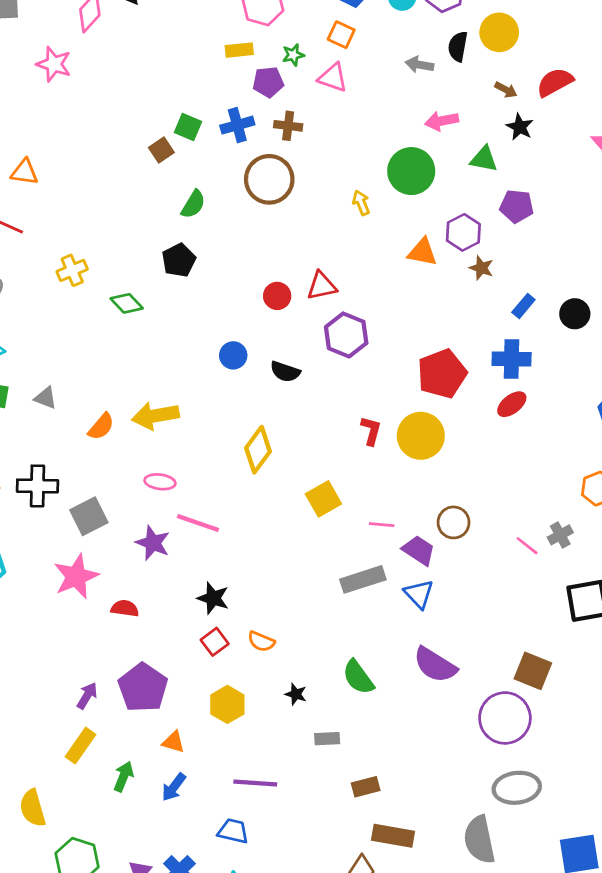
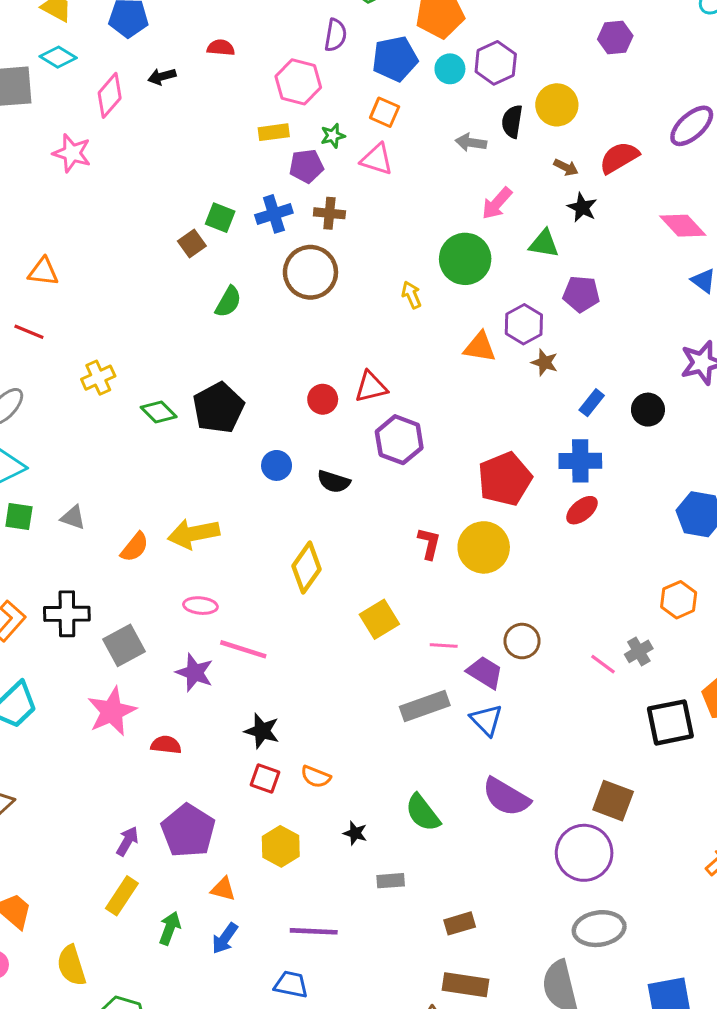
pink arrow: (442, 121) -> (497, 203), turned -36
black pentagon: (179, 260) -> (218, 408), moved, size x1.4
red square: (215, 642) -> (265, 779), turned -32
brown rectangle: (366, 787) -> (460, 923), moved

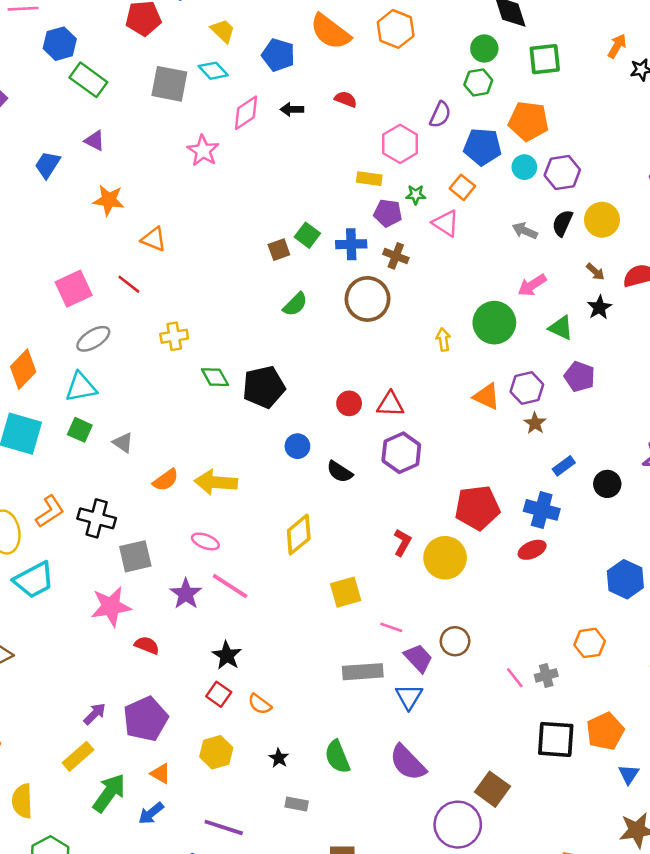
green arrow: (170, 928) -> (109, 793), size x1.5

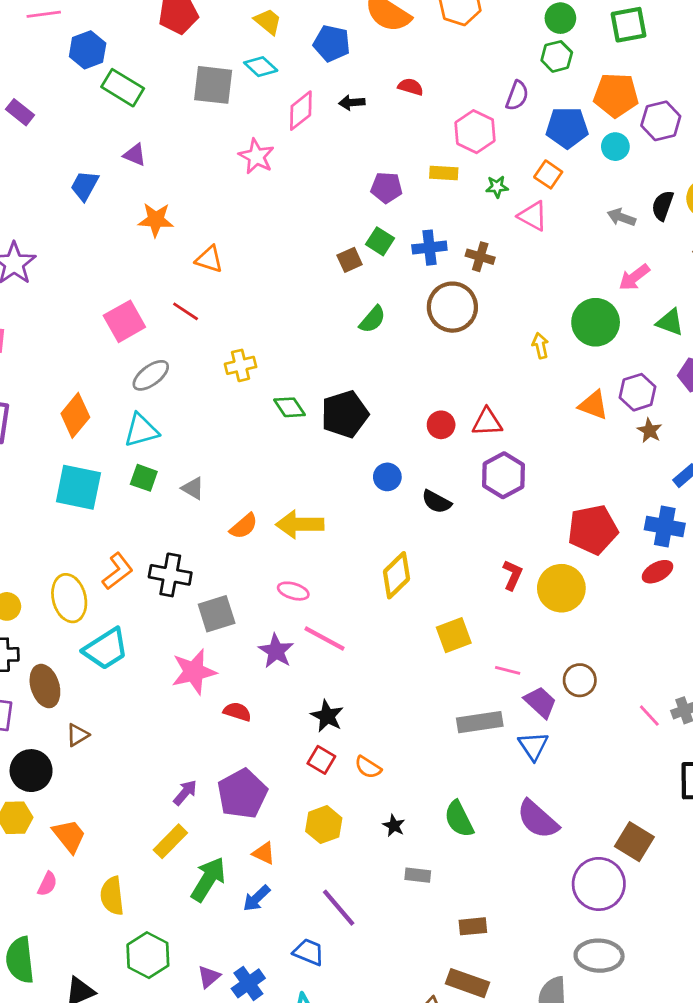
purple hexagon: (562, 172) -> (661, 121), moved
purple pentagon: (388, 213) -> (387, 188), moved
purple line: (224, 827) -> (339, 908), turned 36

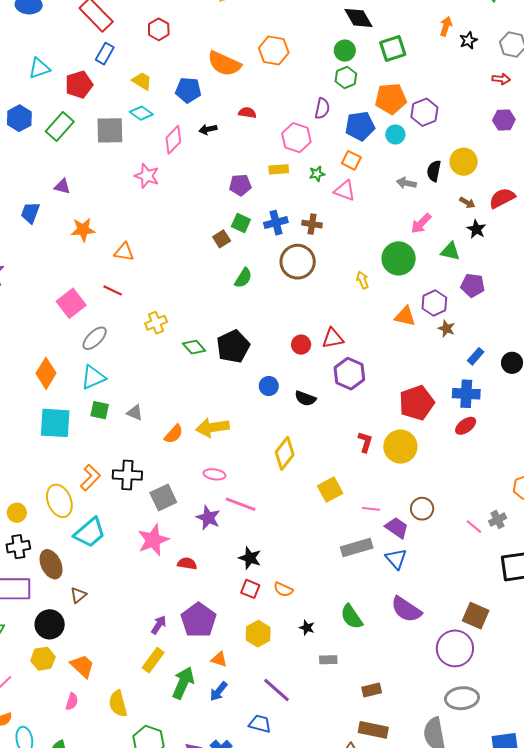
green rectangle: (123, 88) -> (60, 127), moved, turned -72

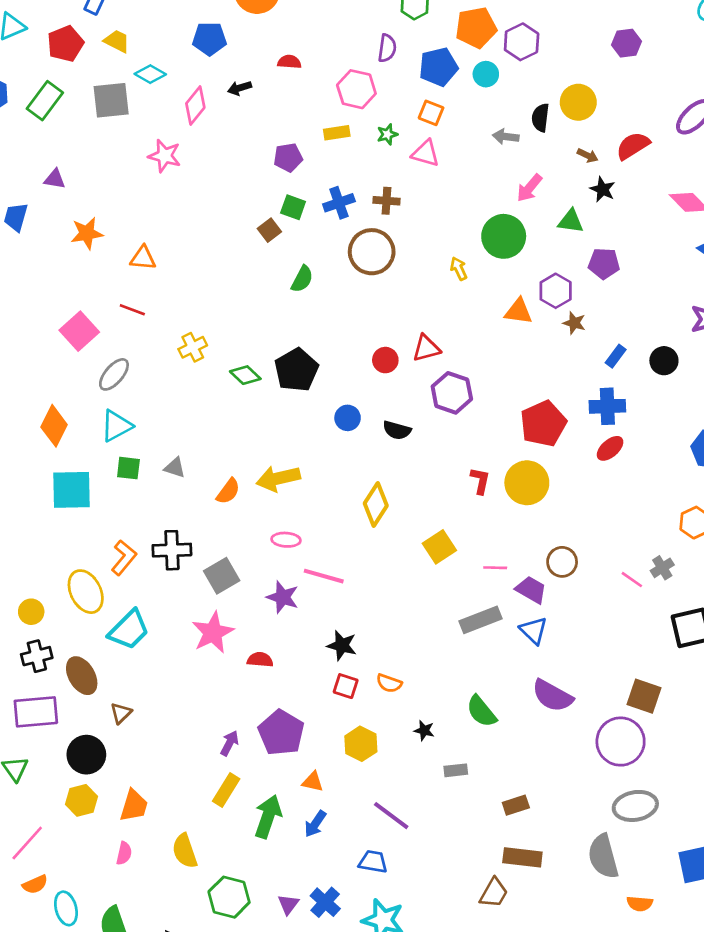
yellow trapezoid: (142, 81) -> (117, 41), moved
orange trapezoid: (82, 666) -> (134, 806), turned 68

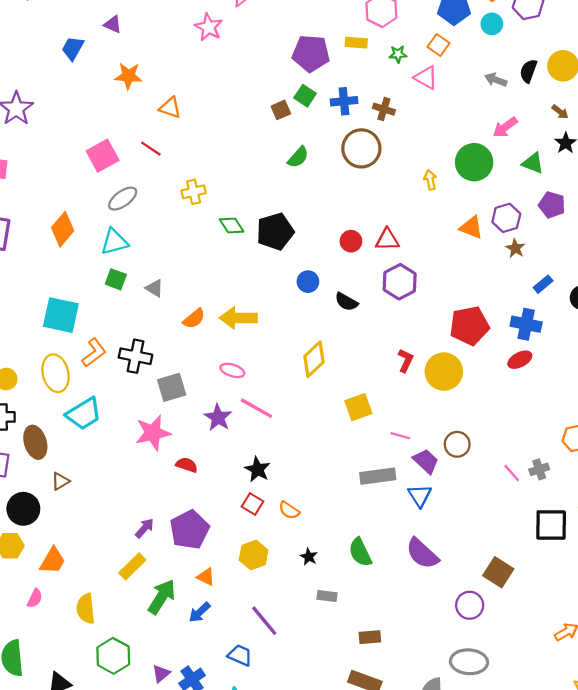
purple pentagon: (288, 157) -> (311, 53), size x1.5
cyan square: (71, 490) -> (61, 315), moved
purple circle: (621, 742) -> (470, 605), size x0.7

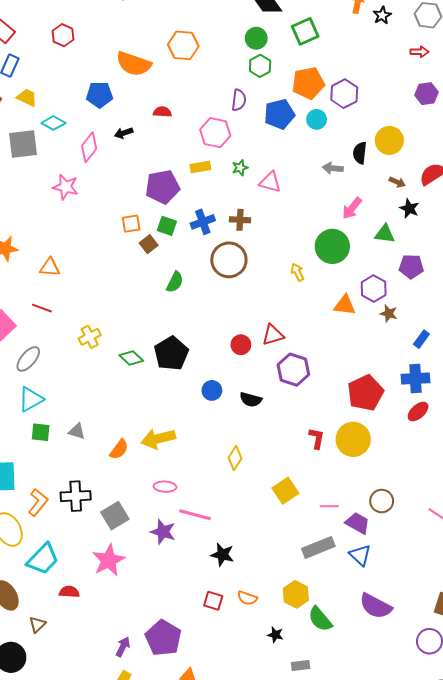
orange square: (439, 45) -> (131, 224), moved, turned -30
yellow diamond: (314, 359) -> (235, 458), size x0.7
red semicircle: (187, 465) -> (69, 592), moved
black star: (257, 469) -> (222, 555), moved
yellow hexagon: (254, 555) -> (296, 594), moved

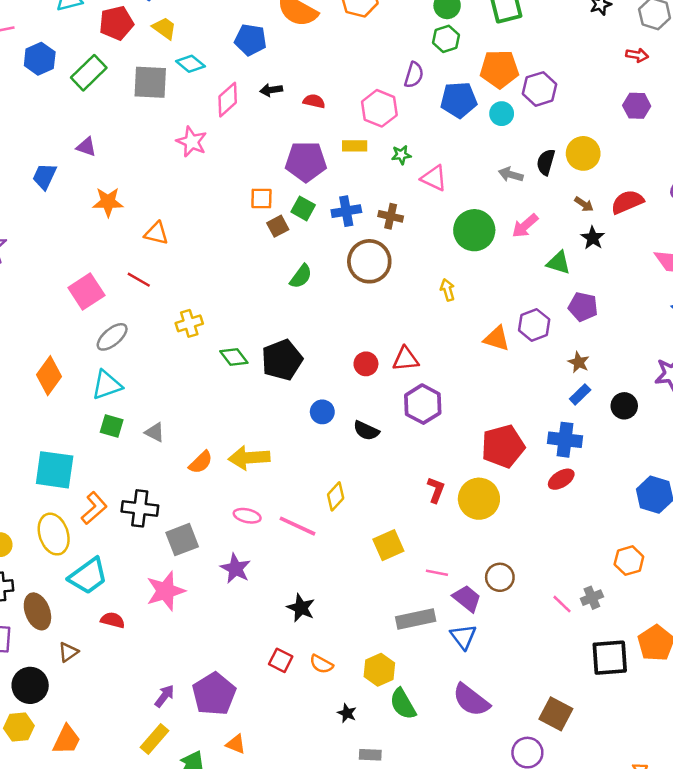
red semicircle: (162, 112) -> (314, 101), moved
green circle: (332, 246) -> (474, 230), moved
brown star: (389, 314) -> (579, 362), moved
pink line: (195, 515) -> (298, 526), moved

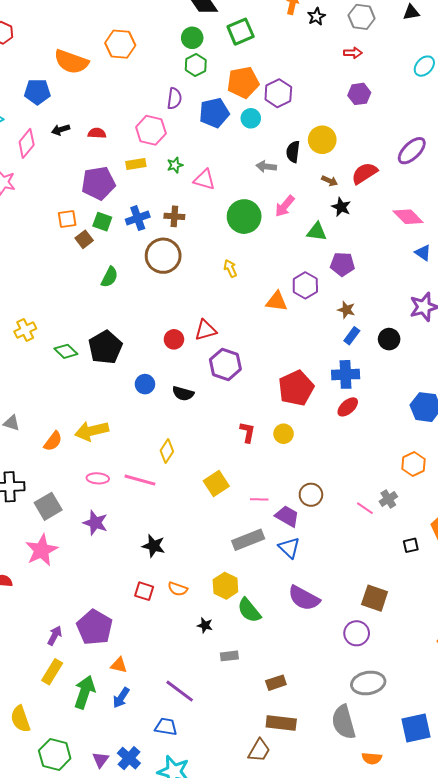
yellow circle: (479, 499) -> (284, 434), size x0.6
black square: (610, 658) -> (411, 545), size x0.5

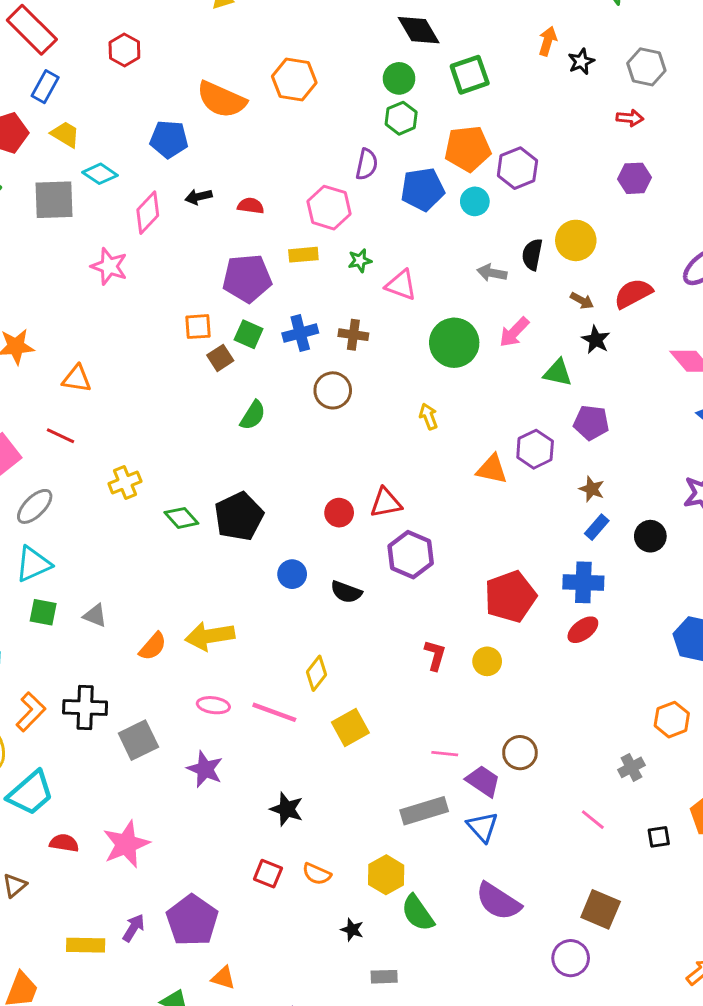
brown circle: (163, 256) -> (333, 390), size x0.7
yellow square: (216, 483) -> (350, 728), moved
pink line: (365, 508) -> (593, 820), moved
pink star: (41, 550) -> (126, 844), moved
yellow rectangle: (52, 672) -> (86, 945), moved, turned 55

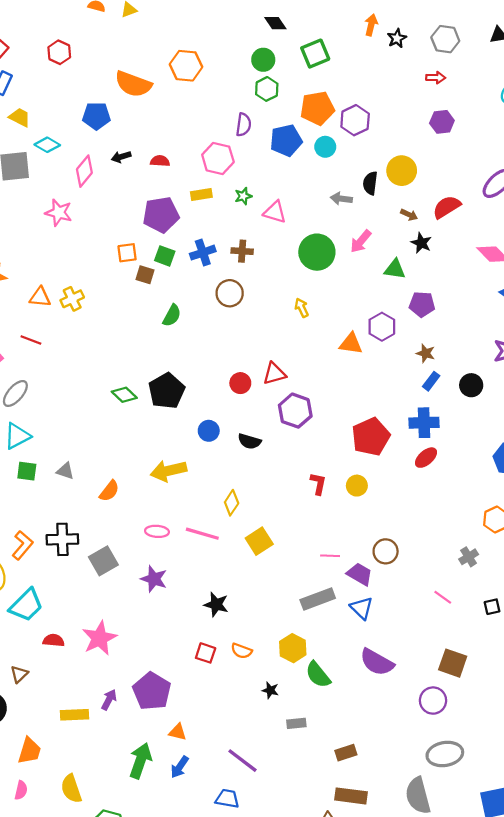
black diamond: (419, 30) -> (275, 23), size x0.7
brown square: (220, 358) -> (145, 275), turned -36
yellow cross: (125, 482) -> (72, 299), moved
yellow arrow: (210, 636) -> (168, 471), moved

